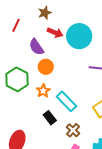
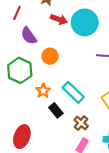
purple semicircle: (36, 47) -> (29, 36), moved
orange star: (43, 91) -> (43, 91), moved

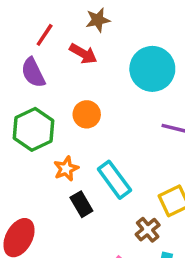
red arrow: (59, 19) -> (83, 54), moved
purple semicircle: (29, 36) -> (33, 73), moved
brown cross: (81, 123) -> (148, 230), moved

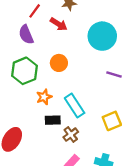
black rectangle: (81, 204) -> (53, 120), turned -64
brown cross: (148, 230) -> (71, 135), moved

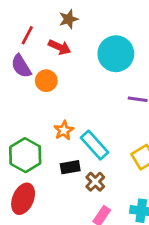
orange circle: (59, 63) -> (46, 81), moved
green hexagon: (25, 71) -> (25, 155), moved
orange star: (44, 97) -> (64, 130), moved

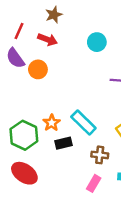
cyan circle: (116, 54) -> (97, 42), size x0.6
orange star: (64, 130) -> (52, 123), moved
brown cross: (95, 182) -> (100, 155), moved, turned -35
red ellipse: (23, 199) -> (24, 173), turned -75

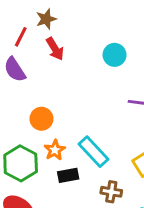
brown star: (54, 15) -> (46, 19), moved
red arrow: (48, 39) -> (55, 49), turned 36
orange circle: (38, 69) -> (41, 119), moved

